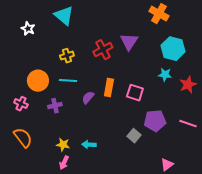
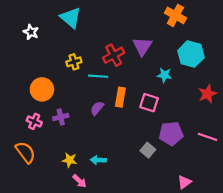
cyan star: (165, 75) -> (164, 75), moved
cyan line: (68, 81) -> (98, 76), moved
pink cross: (21, 104) -> (34, 121), moved
pink arrow: (64, 163) -> (79, 181), moved, turned -72

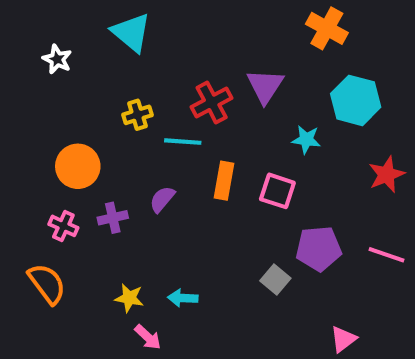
purple semicircle: (97, 108) -> (162, 199), moved

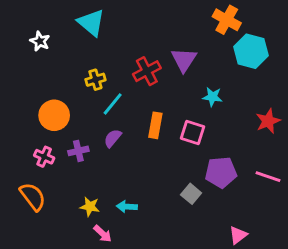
cyan hexagon: (356, 100) -> (251, 51), moved
cyan line: (183, 142) -> (113, 104), moved, turned -55

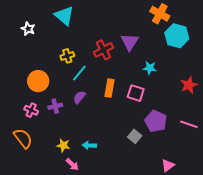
purple pentagon: (221, 172) -> (156, 121), turned 30

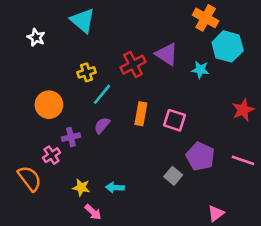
purple triangle: (130, 42) -> (167, 54), turned -30
cyan star: (150, 68) -> (200, 70), moved
pink cross: (31, 110) -> (52, 155), moved, turned 32

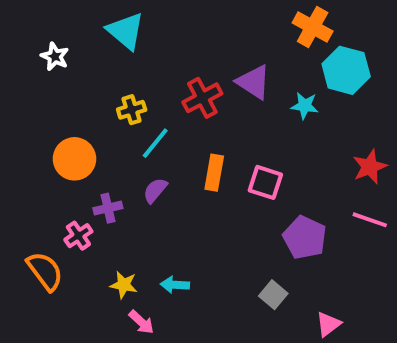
pink line: (243, 160) -> (370, 220), moved
gray square: (173, 176) -> (273, 295), moved

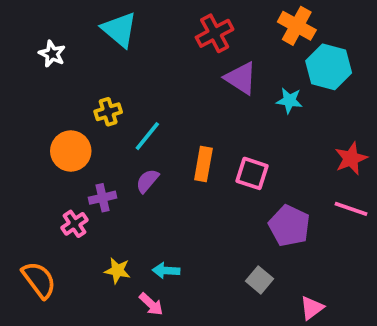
red cross: (202, 98) -> (215, 33), moved
yellow cross: (132, 110) -> (108, 112), moved
orange semicircle: (45, 271) -> (39, 280), moved
pink arrow: (141, 322) -> (151, 304), moved

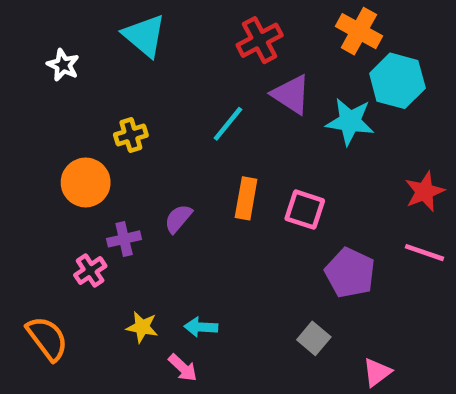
cyan star: (289, 101) -> (350, 121), size x1.5
cyan line: (147, 136) -> (228, 124), moved

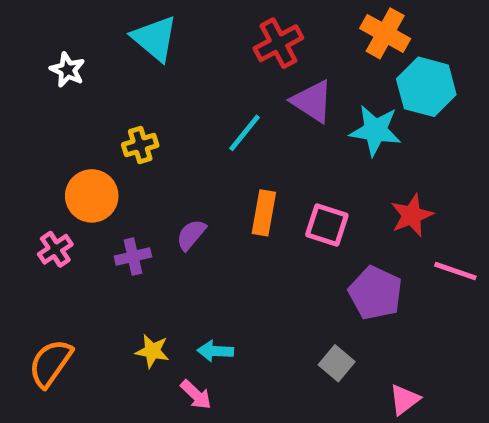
red star: (424, 192) -> (412, 215), moved
pink cross: (90, 271) -> (55, 249), moved
orange semicircle: (47, 338) -> (50, 363), turned -108

